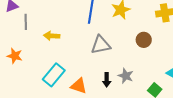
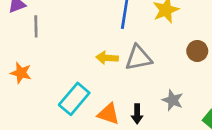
yellow arrow: (52, 36) -> (107, 58), moved
black arrow: (107, 80) -> (137, 114), moved

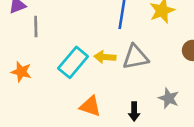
cyan rectangle: (74, 99) -> (73, 62), moved
orange triangle: (108, 114) -> (90, 106), moved

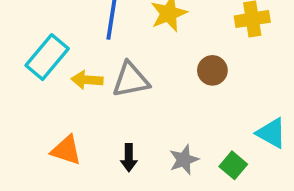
cyan rectangle: (73, 62) -> (47, 57), moved
gray star: (169, 98) -> (184, 160), moved, turned 30

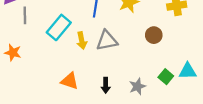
yellow arrow: (87, 80) -> (82, 41), turned -105
cyan triangle: (271, 133) -> (188, 71), turned -30
green square: (233, 165) -> (166, 77), moved

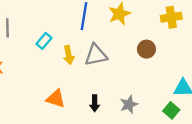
cyan rectangle: (59, 27) -> (44, 41), size x0.6
green square: (166, 77) -> (171, 110), moved

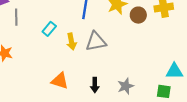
brown circle: (146, 49) -> (138, 15), moved
green square: (171, 110) -> (164, 91), turned -32

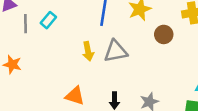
brown circle: (138, 15) -> (164, 34), moved
cyan rectangle: (49, 29) -> (48, 20), moved

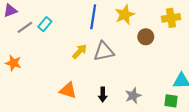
gray line: (26, 24) -> (25, 27), turned 56
yellow arrow: (88, 51) -> (80, 51), turned -126

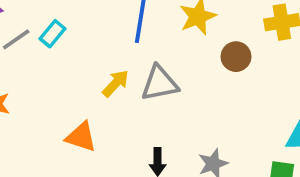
orange triangle: (68, 90) -> (81, 137), moved

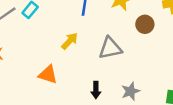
gray triangle: (160, 83) -> (110, 48), moved

